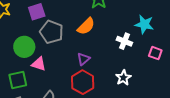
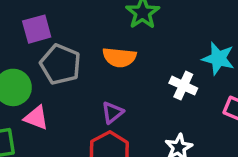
orange semicircle: (86, 26) -> (119, 57), turned 48

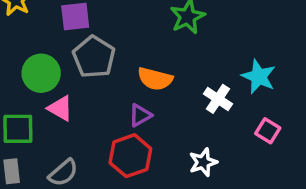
orange semicircle: (119, 57) -> (155, 79), moved

